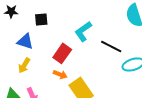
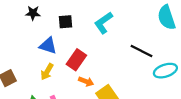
cyan L-shape: (83, 31) -> (104, 23), moved
red rectangle: (62, 53) -> (76, 60), moved

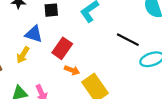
yellow arrow: (47, 72) -> (23, 55), moved

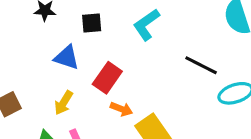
yellow arrow: (23, 55) -> (64, 103), moved

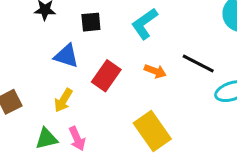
orange arrow: (121, 109) -> (155, 71), moved

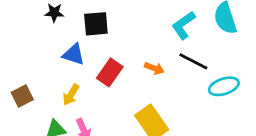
black square: (91, 22) -> (96, 24), size x1.4
cyan L-shape: (145, 24) -> (184, 25), moved

